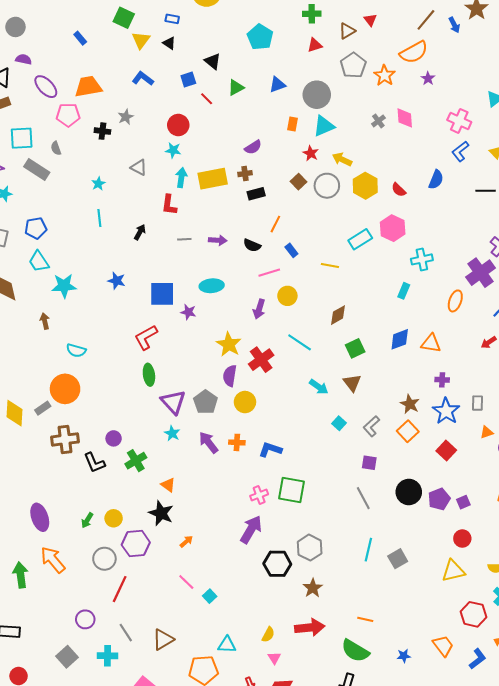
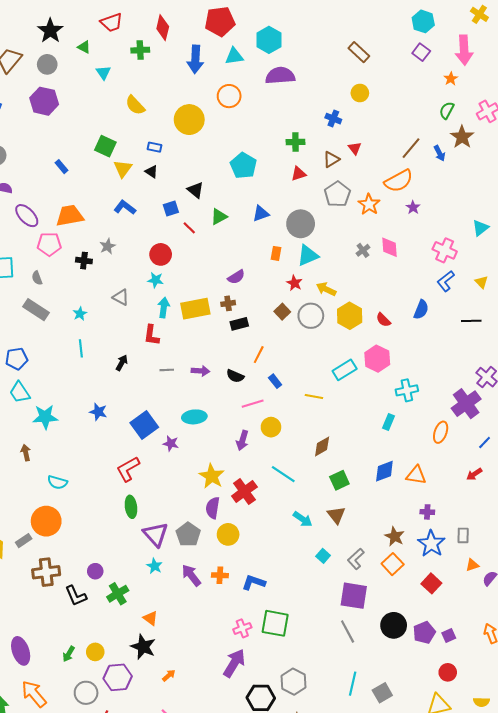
gray rectangle: (37, 169) -> (36, 310), moved
blue square: (162, 294) -> (144, 425), turned -36
purple square: (369, 463) -> (354, 596), size x1.8

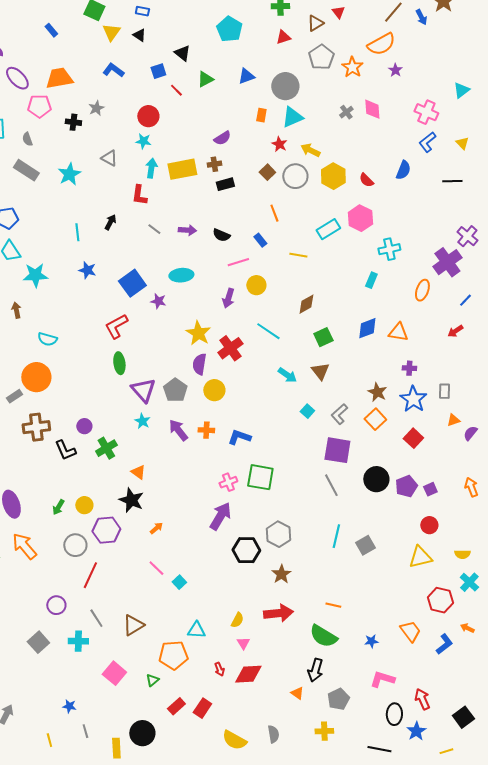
cyan star: (80, 314) -> (69, 174), size x1.6
cyan line: (81, 348) -> (77, 232), moved
orange line: (259, 355) -> (274, 213), moved, turned -48
gray line: (167, 370) -> (154, 229), turned 40

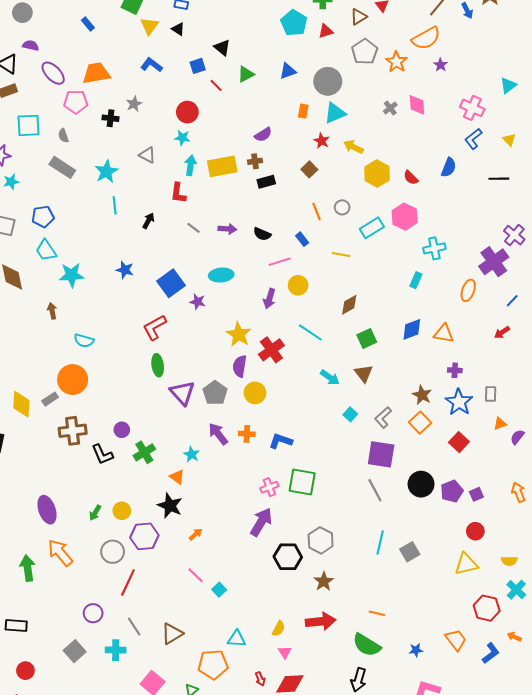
cyan pentagon: (229, 29) -> (294, 23), moved
gray circle: (295, 176) -> (342, 207), moved, size x0.6
cyan line: (77, 232) -> (115, 205), moved
cyan star: (142, 421) -> (191, 454), moved

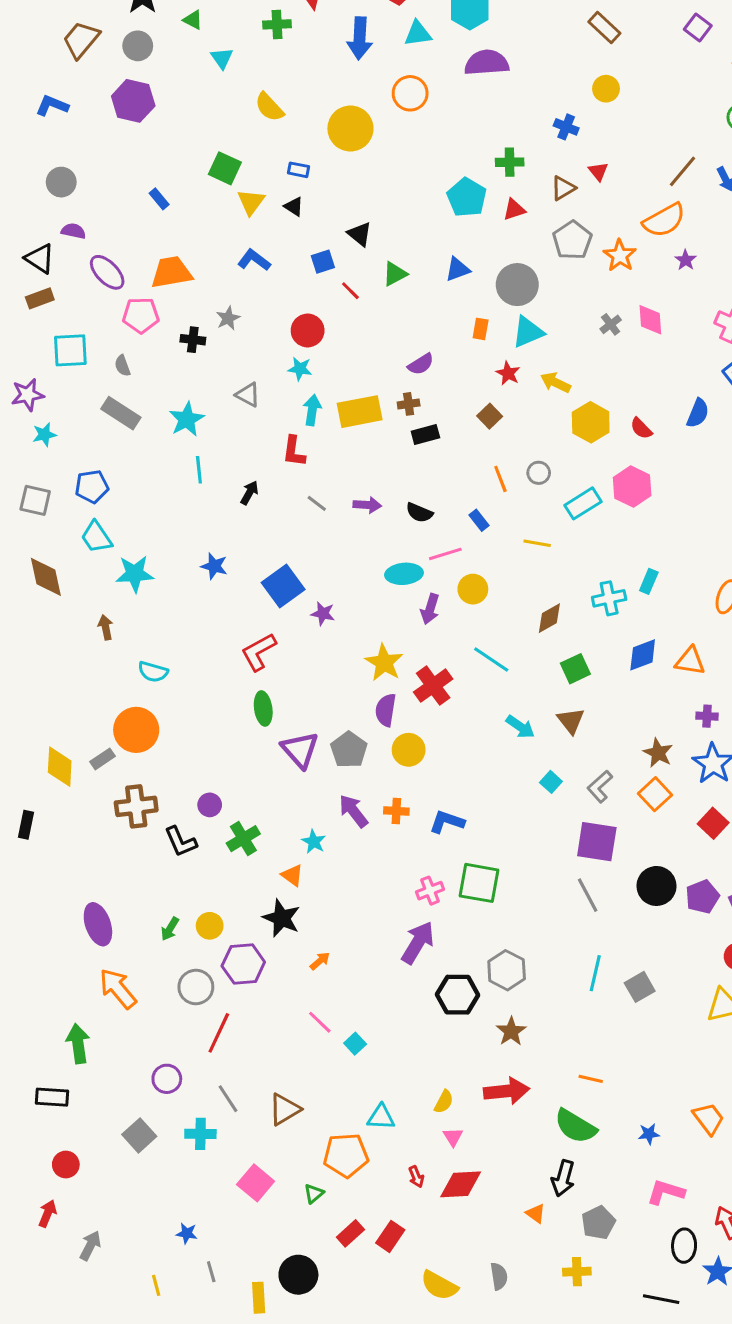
cyan cross: (434, 248) -> (609, 598), moved
cyan ellipse: (221, 275) -> (404, 574), moved
green arrow: (27, 568) -> (78, 1044), moved

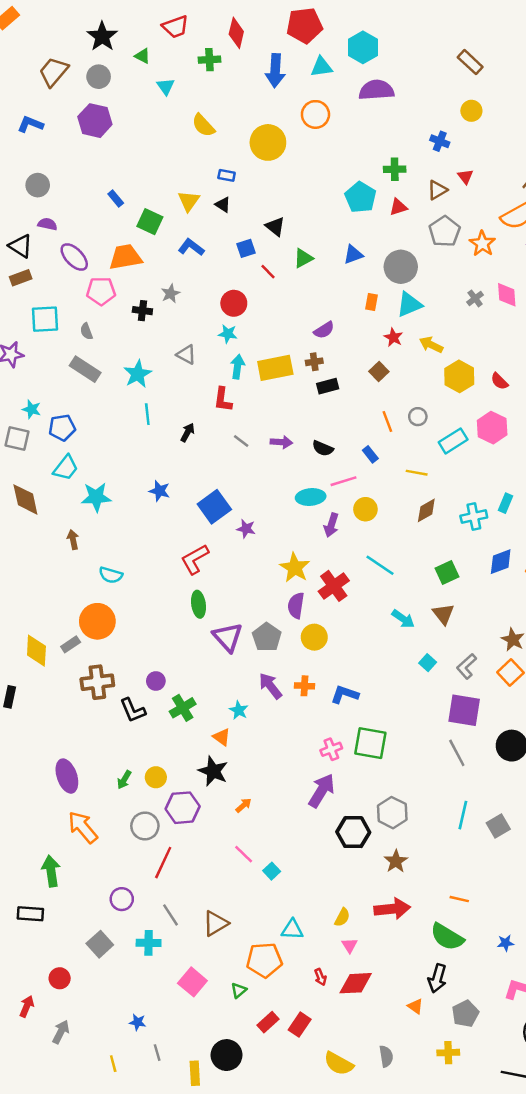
green square: (225, 168) -> (150, 222), moved
cyan star: (44, 435) -> (32, 409), moved, turned 30
cyan trapezoid: (96, 537) -> (66, 468), turned -108
brown diamond: (549, 618) -> (426, 510), moved
red circle: (66, 1165) -> (60, 978), moved

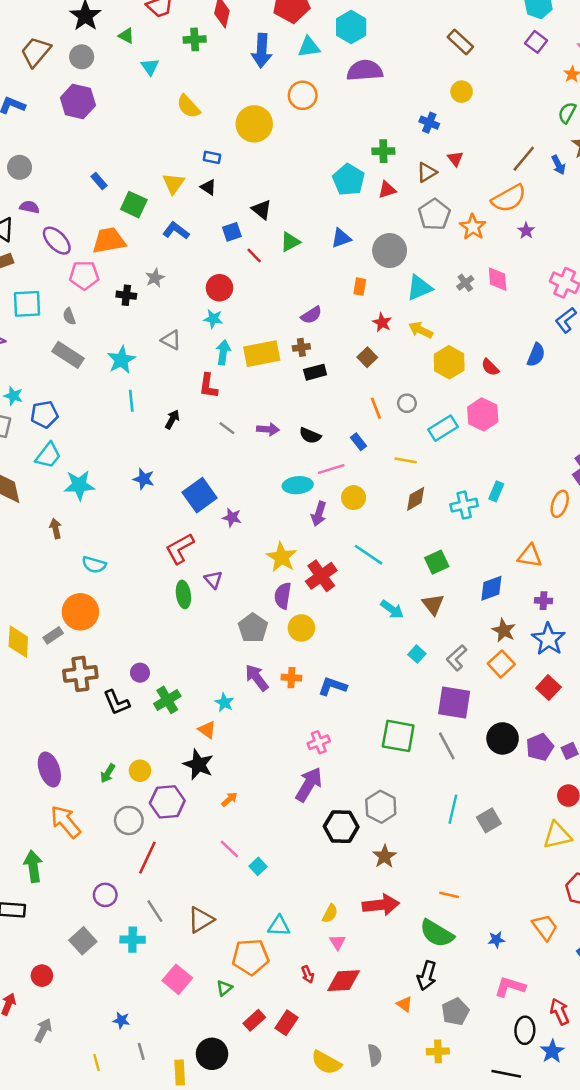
cyan triangle: (409, 305) -> (419, 288), moved
blue diamond: (501, 562) -> (491, 588), moved
purple triangle: (228, 637) -> (213, 580), moved, size x0.6
green square: (370, 743) -> (398, 736), moved

